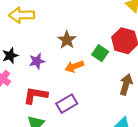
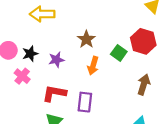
orange arrow: (74, 66) -> (93, 66), turned -54
purple rectangle: (67, 104) -> (85, 102), turned -54

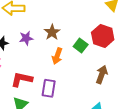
purple star: (56, 60) -> (26, 38), moved

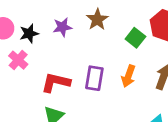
orange arrow: (57, 56) -> (128, 76), moved
purple rectangle: (49, 88) -> (94, 78), moved

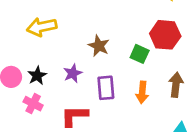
purple star: (62, 27) -> (73, 73), moved
purple rectangle: (94, 78) -> (106, 88), moved

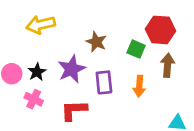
purple star: (73, 73) -> (71, 69), size x1.5
brown arrow: (176, 85) -> (168, 65), moved

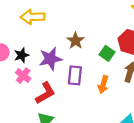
pink cross: (34, 99) -> (23, 76), moved
red L-shape: (74, 110) -> (45, 93), turned 140

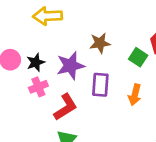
brown star: (76, 41) -> (100, 43), turned 30
pink cross: (23, 76) -> (38, 87), turned 32

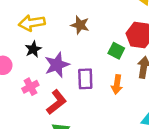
brown star: (100, 43) -> (80, 25), moved, turned 30
black star: (36, 62) -> (33, 49), moved

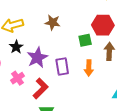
green square: (116, 51) -> (85, 40), turned -32

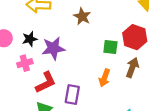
black star: (16, 47) -> (30, 39), moved
purple rectangle: (62, 66) -> (72, 95), moved

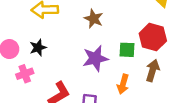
purple star: (53, 48) -> (95, 58), moved
pink cross: (25, 63) -> (25, 74), moved

